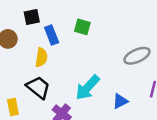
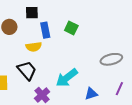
yellow semicircle: (41, 57) -> (34, 47), turned 63

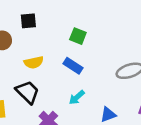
blue rectangle: (45, 30) -> (73, 66), moved, turned -42
cyan arrow: (67, 78) -> (77, 97), size x0.6

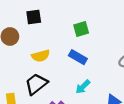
green square: (78, 36) -> (81, 29), turned -35
black trapezoid: (28, 92) -> (36, 84), turned -80

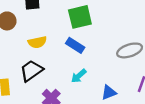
green square: (81, 29) -> (80, 17), size x1.5

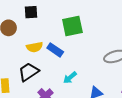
blue rectangle: (75, 45) -> (55, 50), moved

